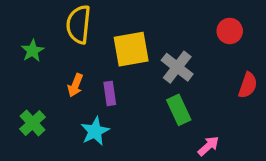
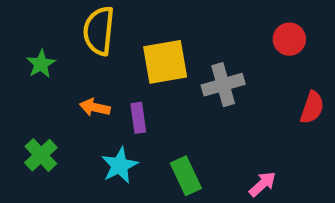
gray cross: (177, 67) -> (223, 85), turned 36
orange arrow: (75, 85) -> (95, 107), turned 80
green rectangle: (179, 110) -> (186, 176), moved

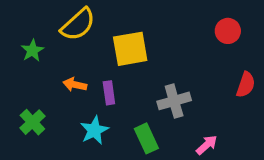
yellow semicircle: (99, 31) -> (78, 24), turned -138
gray cross: (223, 85) -> (174, 101), moved

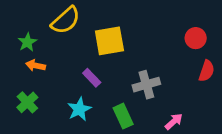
red circle: (228, 31) -> (196, 38), moved
orange arrow: (75, 85) -> (36, 65), moved
purple rectangle: (109, 93) -> (92, 78), turned -36

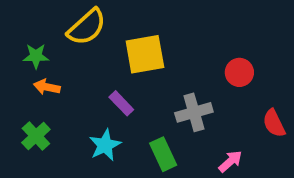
red circle: (196, 38) -> (239, 72), moved
green star: (27, 42) -> (36, 56), turned 30
red semicircle: (207, 71) -> (274, 123), moved, turned 135

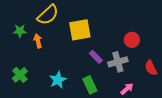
orange arrow: (47, 87) -> (38, 41), moved, turned 64
purple rectangle: (121, 103) -> (96, 57), moved
gray cross: (194, 112) -> (118, 62), moved

